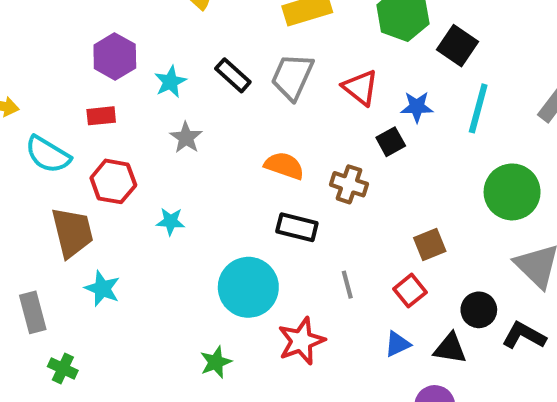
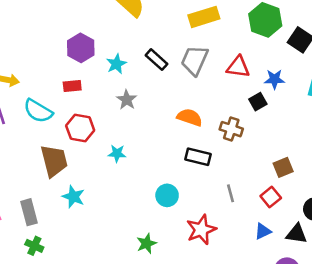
red triangle: (360, 88) -> (238, 67), turned -30
cyan circle: (248, 287) -> (167, 195), size x0.6
green cross: (63, 368) -> (34, 246), moved

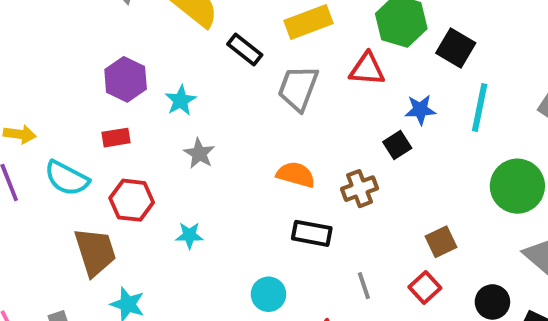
black rectangle: (157, 60) -> (245, 49), moved
red triangle: (238, 67) -> (367, 69), moved
brown cross: (231, 129) -> (359, 189), turned -35

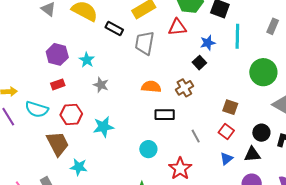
cyan star: (189, 235) -> (103, 127), size x1.5
brown square: (441, 242) -> (230, 107), turned -35

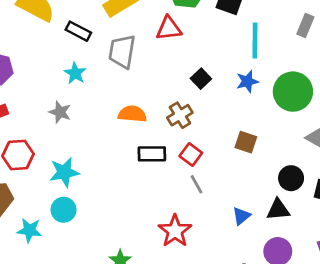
blue star: (208, 43) -> (247, 81), moved
cyan star: (87, 60) -> (75, 73), moved
red square: (226, 132) -> (191, 155), moved
cyan circle: (148, 149) -> (64, 210), moved

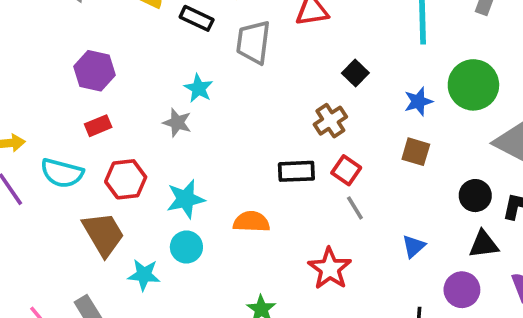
cyan star: (75, 73) -> (199, 88), moved
blue star: (247, 81) -> (418, 101), moved
orange semicircle: (132, 114) -> (251, 222), moved
black triangle: (278, 210) -> (484, 244), moved

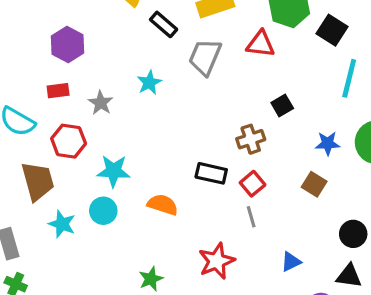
gray star: (177, 123) -> (101, 103), moved

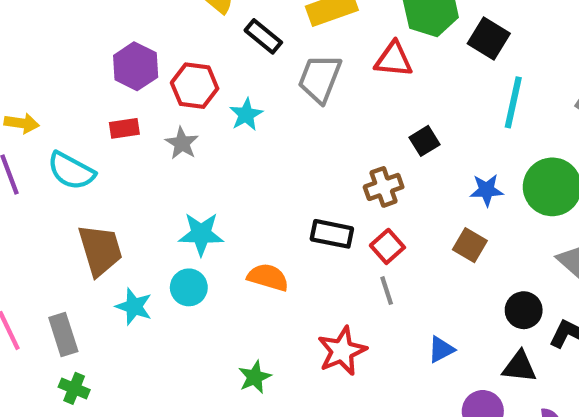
red hexagon: (69, 141) -> (195, 86), moved

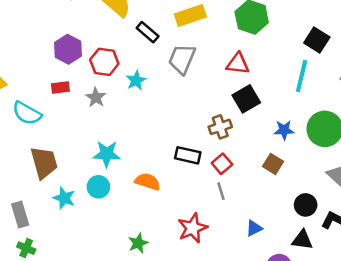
black square: (489, 38) -> (317, 40), moved
red triangle: (394, 59) -> (238, 64), moved
black square: (425, 141) -> (246, 99), size x1.5

